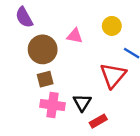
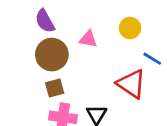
purple semicircle: (24, 17) -> (45, 21), moved
red triangle: (113, 75) -> (131, 84), turned -36

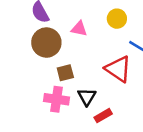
brown square: (55, 88) -> (65, 73), moved

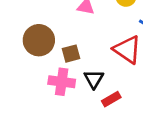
brown circle: (46, 43) -> (39, 40), moved

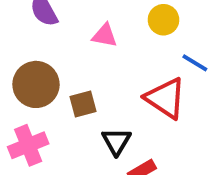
pink cross: (62, 82) -> (28, 145), moved, turned -30

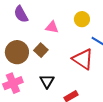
brown square: (83, 104) -> (41, 50), moved, turned -32
black triangle: (116, 141) -> (47, 81), moved

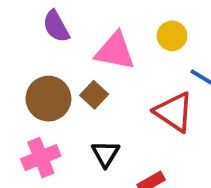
pink triangle: (52, 27) -> (115, 51), size x1.6

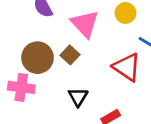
pink triangle: (115, 51) -> (85, 24), turned 36
pink cross: (41, 158) -> (21, 87), moved, turned 30

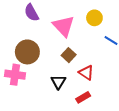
brown square: (70, 55) -> (69, 55), moved
red triangle: (127, 67) -> (86, 73), moved, size x0.7

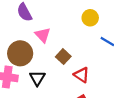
pink triangle: (64, 26) -> (43, 35), moved, size x0.7
black triangle: (58, 82) -> (37, 78), moved

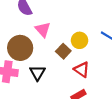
yellow circle: (90, 18) -> (80, 40), moved

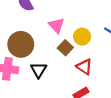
pink triangle: (43, 30) -> (56, 25), moved

